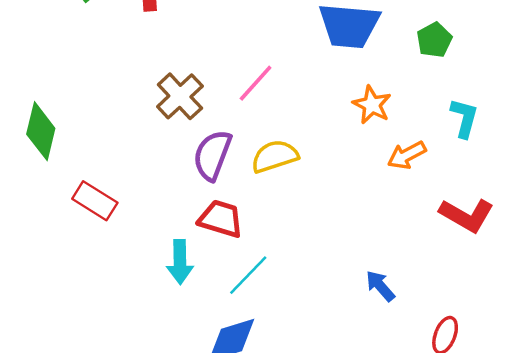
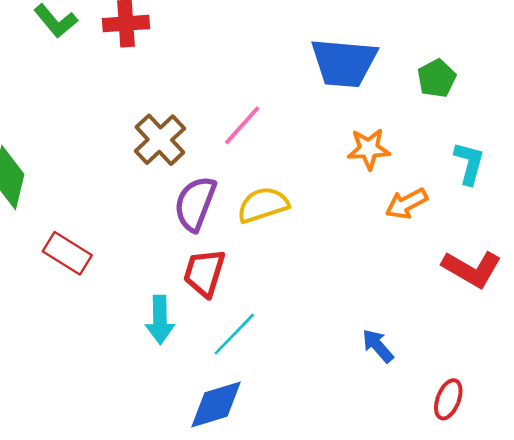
orange star: (372, 105) -> (369, 149), turned -30
red trapezoid: (221, 219) -> (204, 273), turned -90

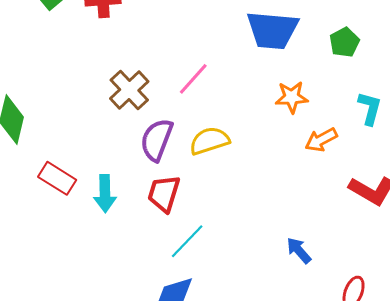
cyan arrow: (160, 320) -> (105, 194), moved

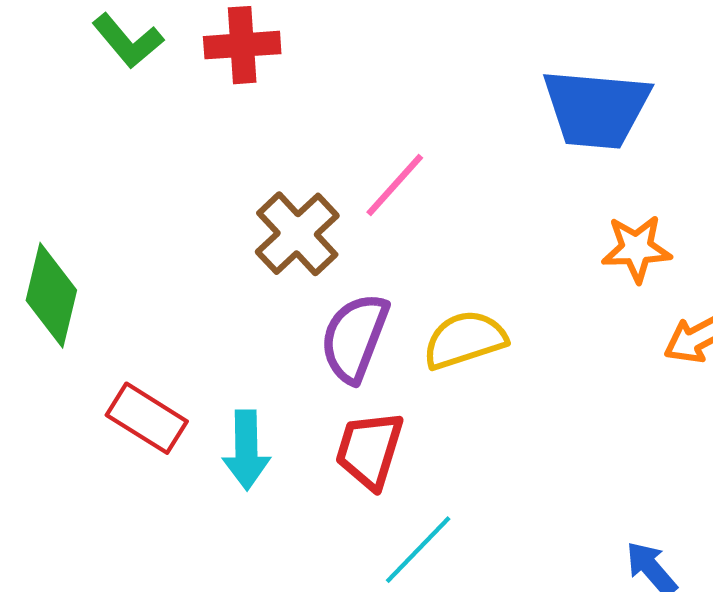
pink line: (193, 79) -> (395, 185), moved

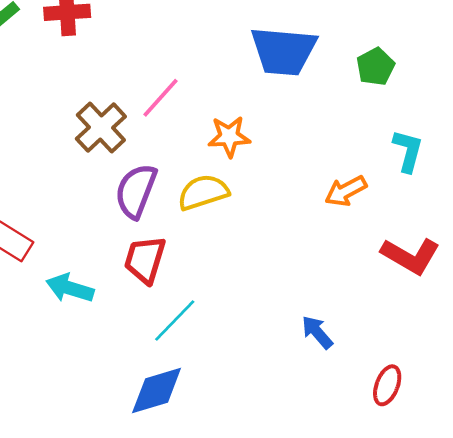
orange star: (636, 249) -> (229, 137), moved
cyan arrow: (246, 450) -> (70, 288), moved, turned 108

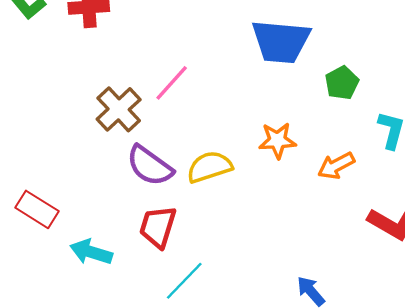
green pentagon: (375, 67) -> (342, 83), moved
orange star: (229, 137) -> (277, 140), moved
purple semicircle: (136, 191) -> (150, 166), turned -75

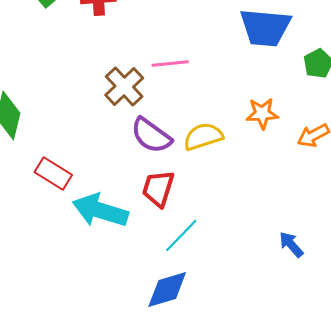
pink line: (172, 83) -> (170, 64), turned 42
cyan arrow: (91, 252) -> (100, 210), size x1.5

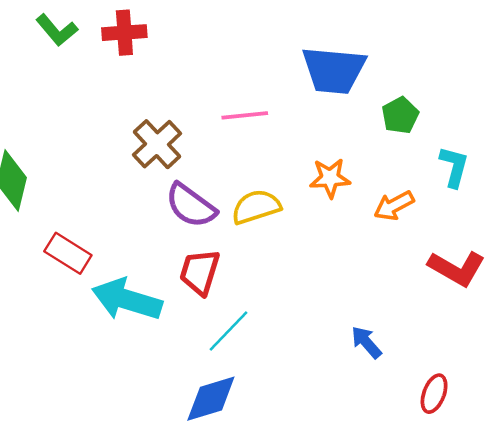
pink line: (170, 64) -> (245, 115), moved

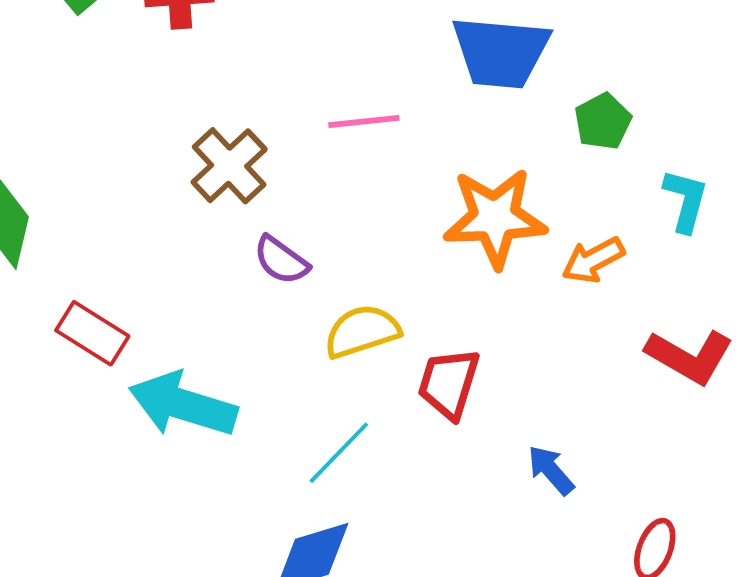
orange star: (330, 178) -> (495, 218), size x1.6
purple semicircle: (191, 206) -> (281, 260), size x0.7
yellow semicircle: (256, 207) -> (362, 331), moved
red trapezoid: (200, 272) -> (449, 383), moved

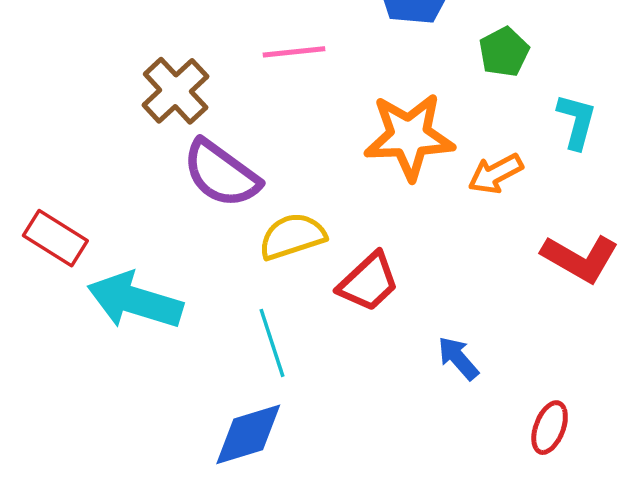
purple semicircle: (281, 260) -> (221, 174), size x1.6
red trapezoid: (449, 383) -> (368, 282), turned -150
cyan line: (339, 453) -> (272, 343), turned -62

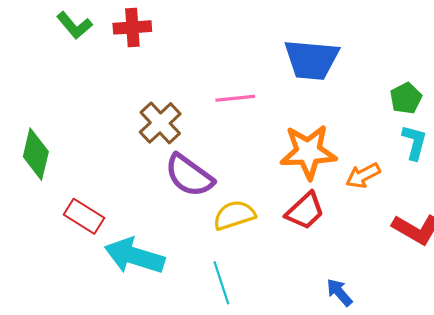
green pentagon: (504, 52) -> (406, 98), moved
red trapezoid: (368, 282) -> (305, 211), moved

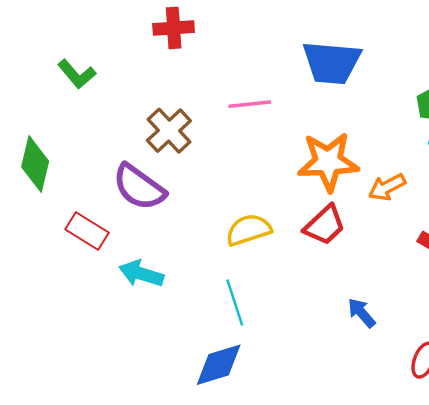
green L-shape: (74, 25) -> (77, 74), moved
red cross: (132, 27) -> (174, 28), moved
purple semicircle: (189, 175) -> (139, 187), moved
cyan arrow: (134, 256) -> (141, 274), size x0.7

